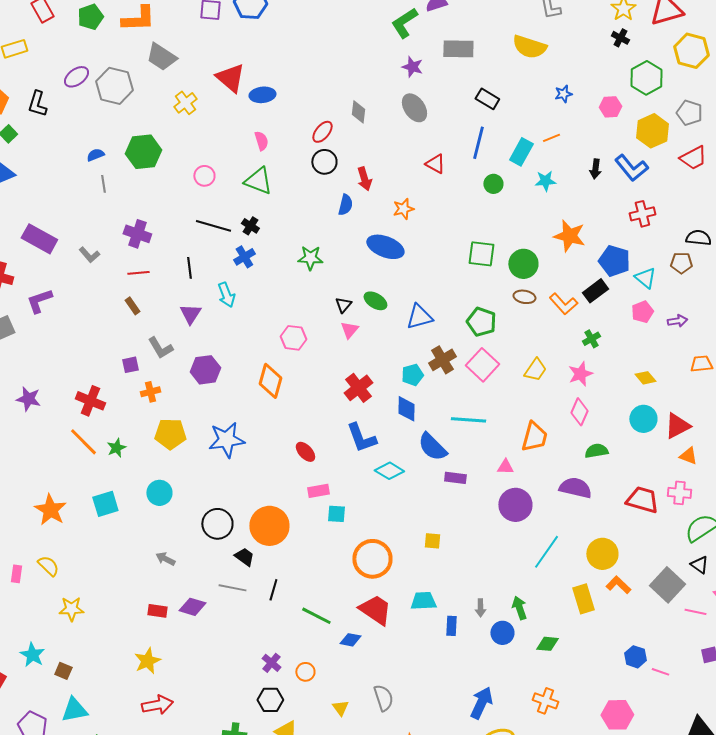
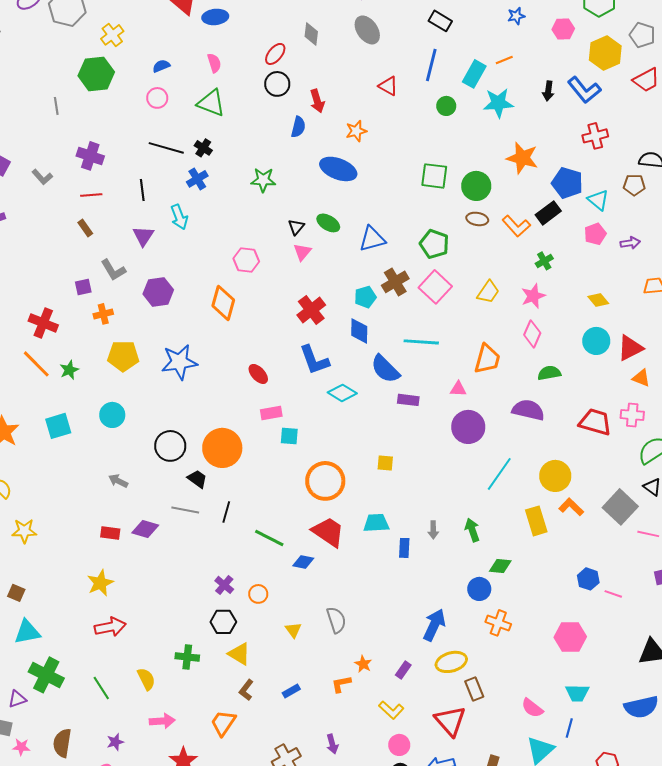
yellow cross: (185, 103) -> (112, 35), moved
blue semicircle: (95, 155) -> (161, 66), moved
cyan star: (545, 181) -> (498, 103), size x1.4
blue circle: (502, 633) -> (479, 589), moved

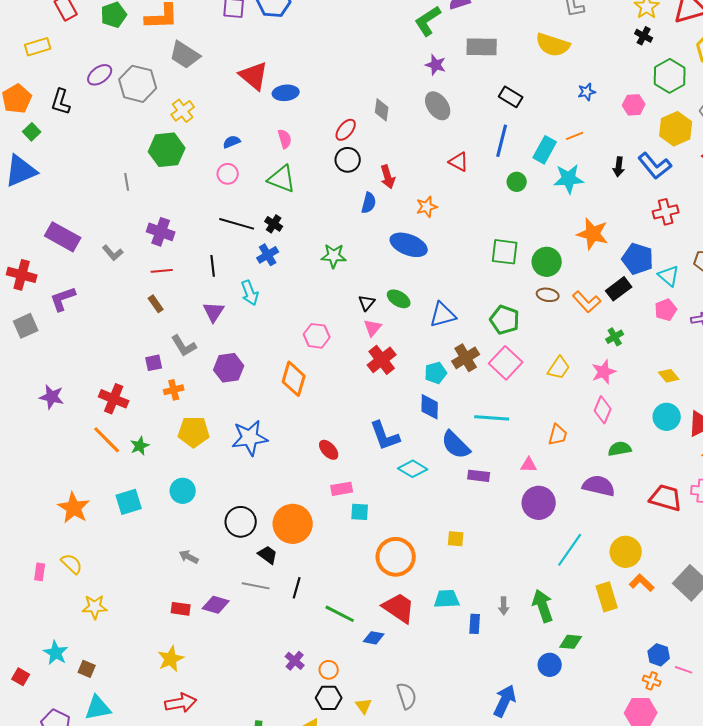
red cross: (311, 310) -> (382, 360), moved
orange trapezoid: (487, 359) -> (558, 435), size x0.7
green arrow: (472, 530) -> (543, 606), size x1.4
black hexagon: (223, 622) -> (329, 698), moved
orange cross: (498, 623) -> (652, 681), moved, size x0.7

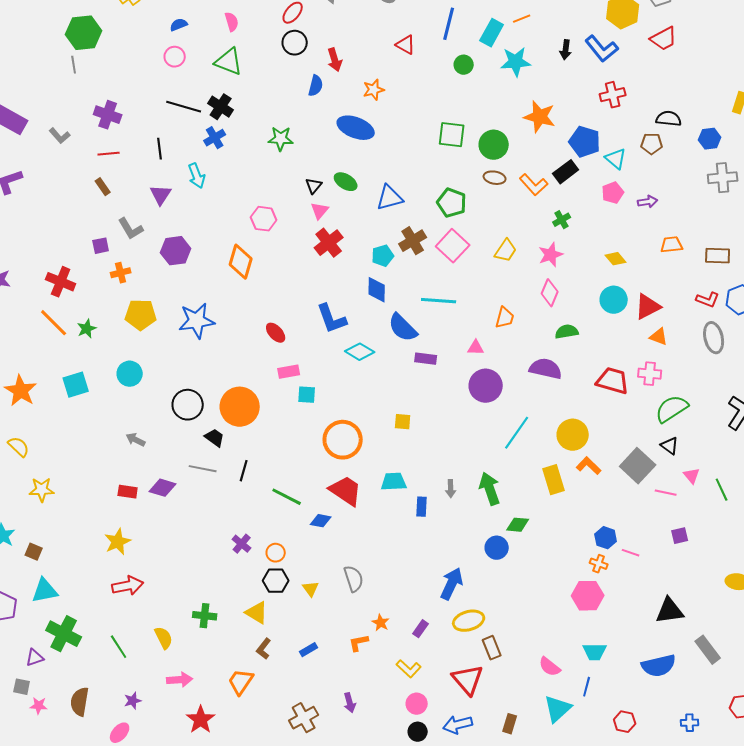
green hexagon: (167, 150) -> (84, 33), moved
black cross: (274, 224) -> (221, 107), size x1.4

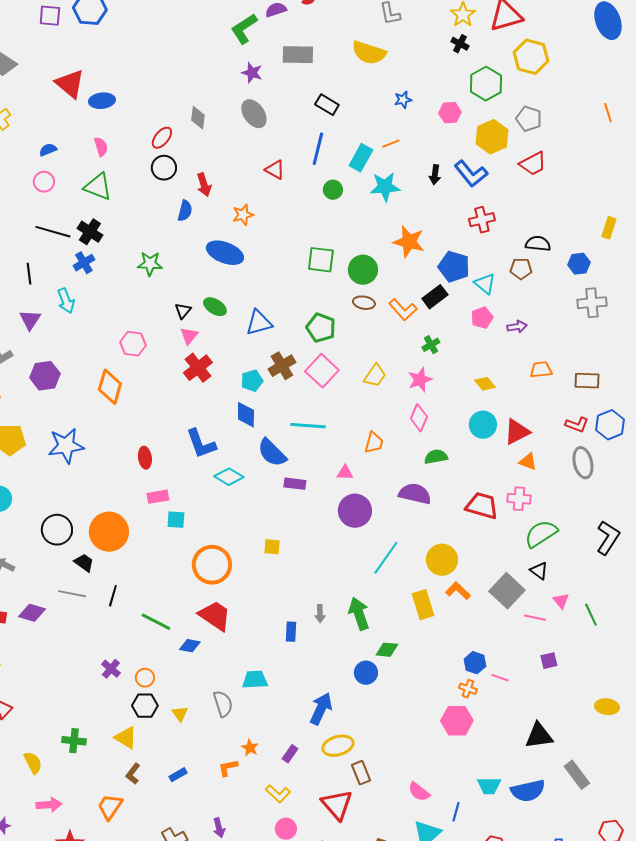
red ellipse: (276, 333) -> (145, 458), turned 35
cyan trapezoid: (394, 482) -> (255, 680), moved
cyan trapezoid: (595, 652) -> (489, 786), moved

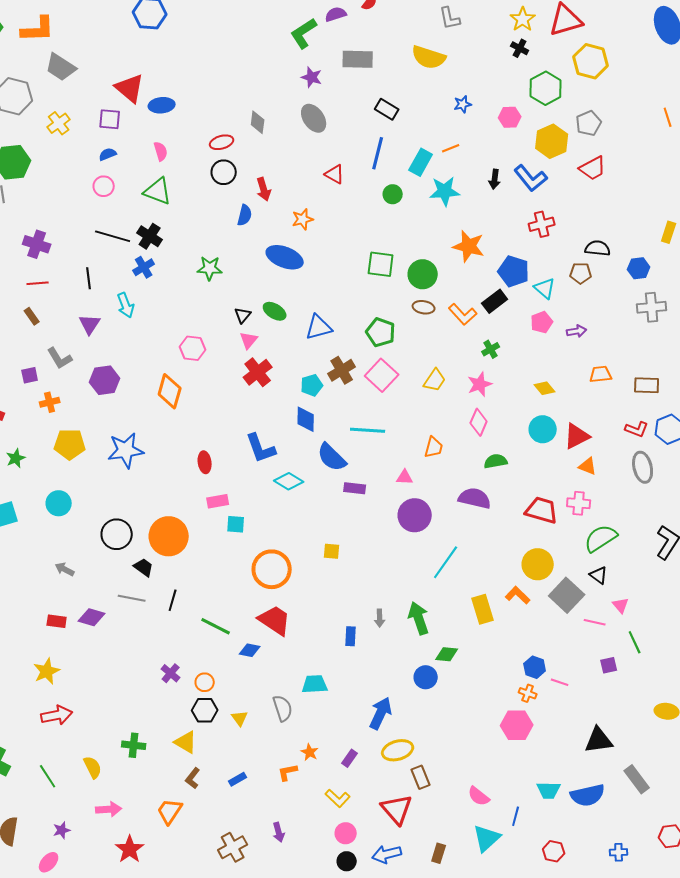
purple square: (50, 16) -> (110, 119), moved
gray pentagon: (529, 119) -> (589, 123), turned 30
red ellipse: (162, 138) -> (222, 142), turned 35
yellow circle: (442, 560) -> (538, 564), moved
green line: (591, 615) -> (635, 642), moved

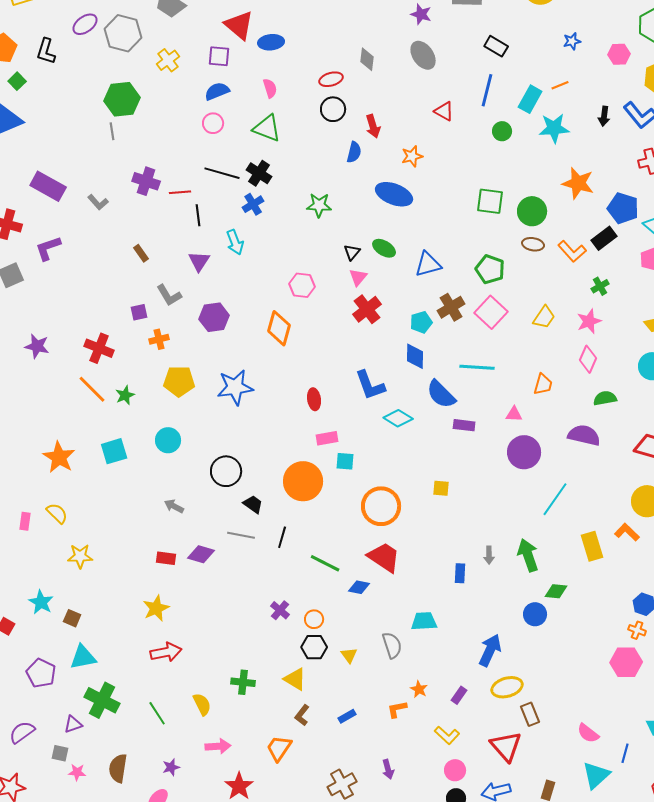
blue semicircle: (108, 154) -> (217, 91), size x1.4
red line: (38, 283) -> (180, 192), moved
orange circle: (169, 536) -> (303, 481), moved

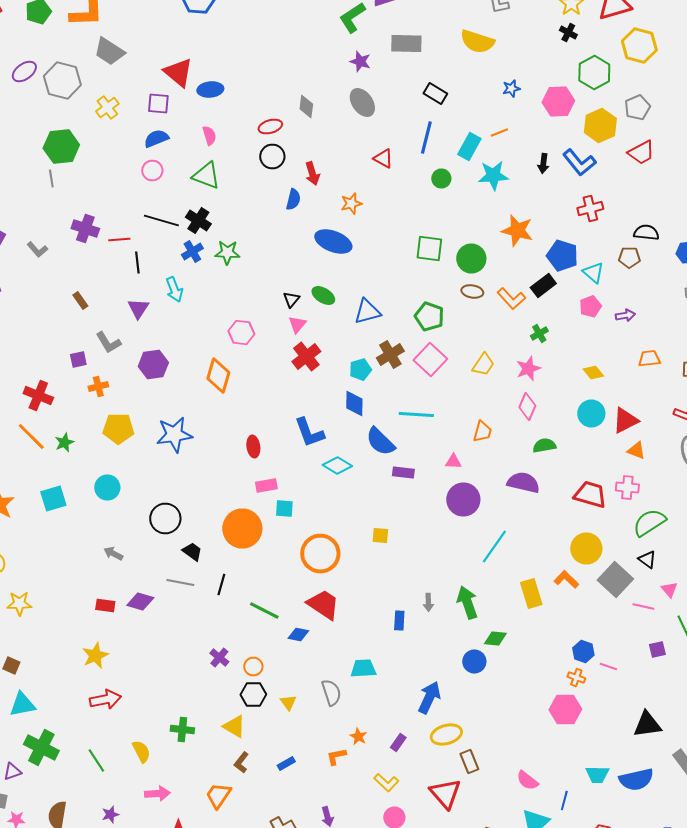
pink hexagon: (619, 54) -> (558, 102), size x1.4
green star: (319, 205) -> (227, 252), moved

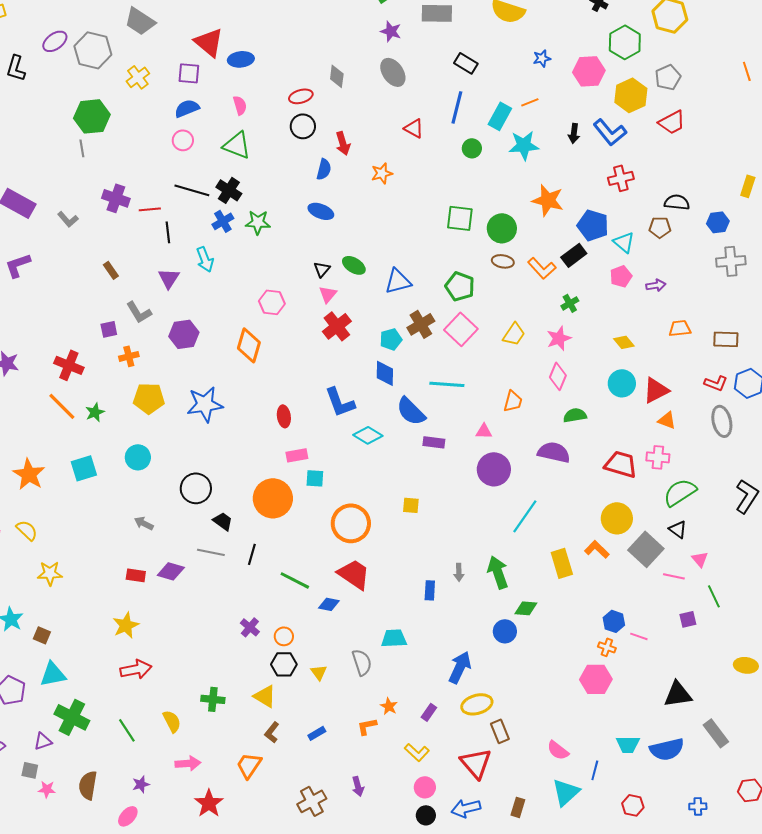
blue ellipse: (333, 242) -> (321, 211), moved, size x0.7

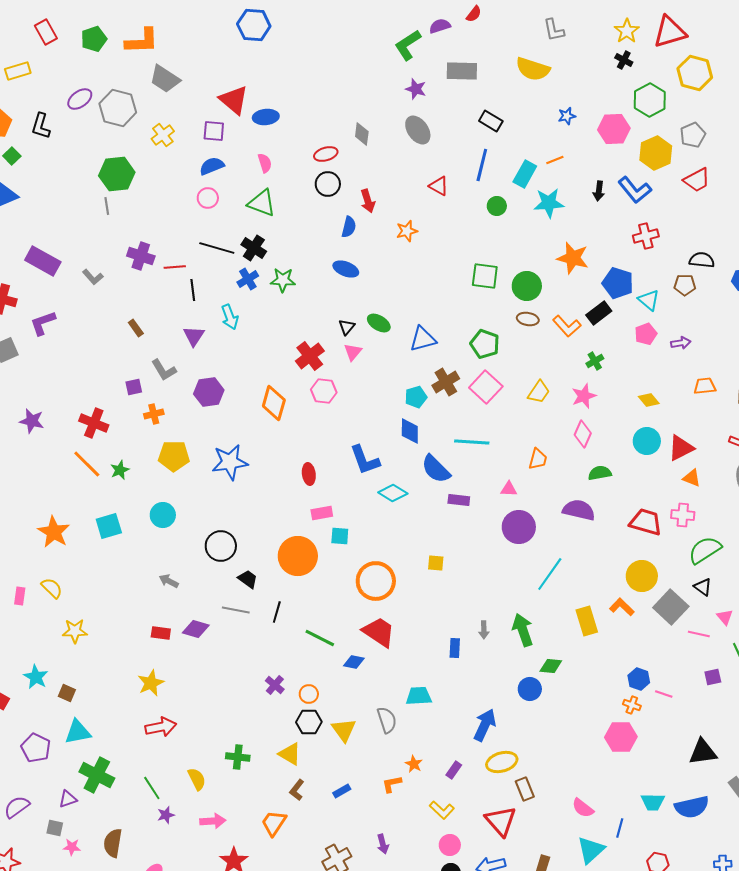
pink hexagon: (272, 302) -> (324, 391), moved
red cross: (337, 326) -> (310, 356), moved
yellow triangle: (319, 672) -> (344, 730), size x1.5
purple star: (141, 784) -> (166, 815), moved

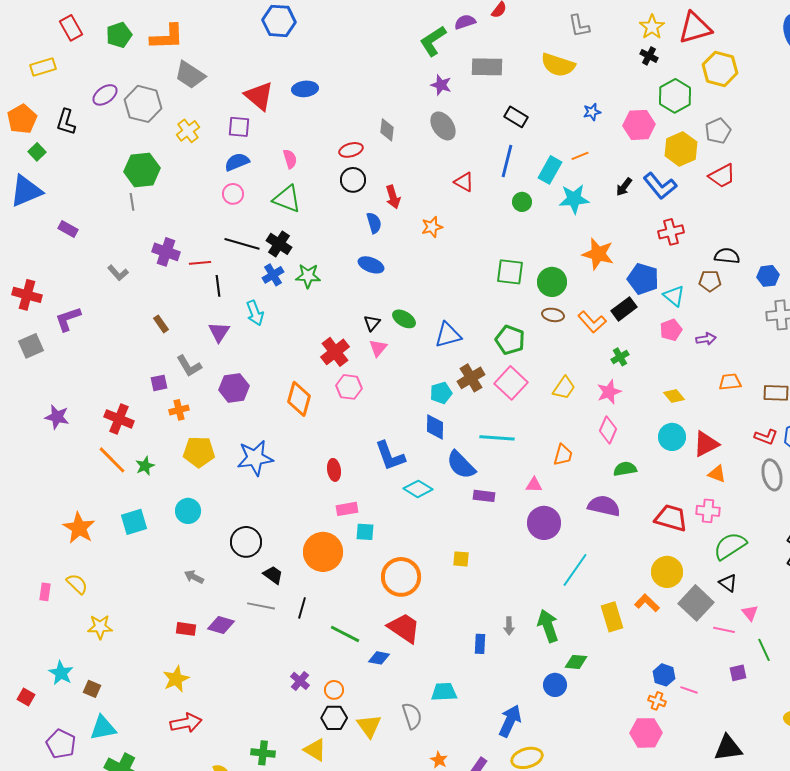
blue ellipse: (266, 117) -> (305, 89), moved
black arrow: (599, 191) -> (624, 187), turned 30
blue semicircle: (349, 227) -> (374, 223), turned -30
purple rectangle: (43, 261) -> (68, 229), moved, size x0.6

